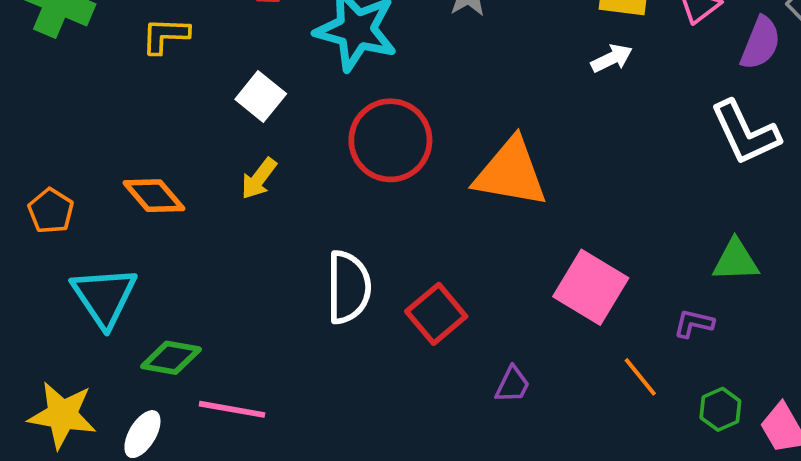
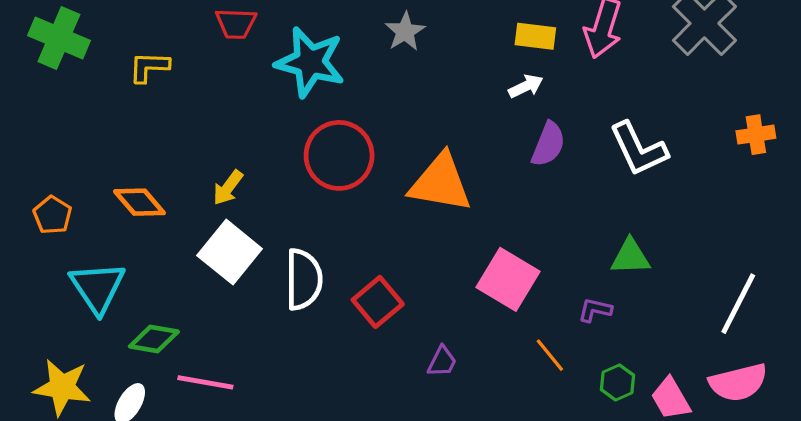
purple semicircle: (760, 43) -> (548, 144), moved
white square: (261, 96) -> (230, 252), moved, size x1.5

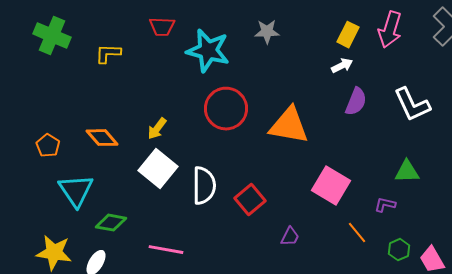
gray star: (405, 32) -> (267, 32), turned 30
yellow rectangle: (535, 36) -> (348, 35), turned -70
pink line: (205, 382) -> (166, 250), moved

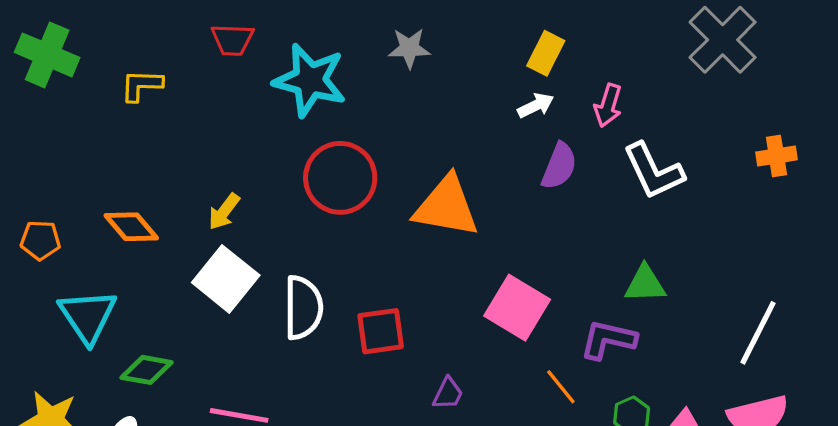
pink arrow: (390, 30) -> (608, 105), moved, size x0.7
orange pentagon: (48, 146) -> (40, 240), turned -30
red square: (250, 200) -> (381, 331), turned 32
purple L-shape: (385, 205) -> (608, 340), size x1.6

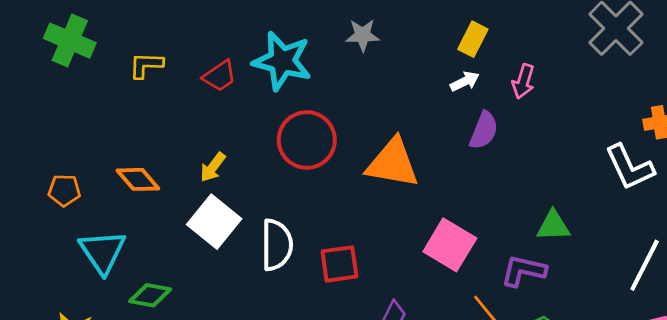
red trapezoid: (232, 40) -> (220, 76), moved, turned -36
white L-shape: (654, 171) -> (630, 167), moved

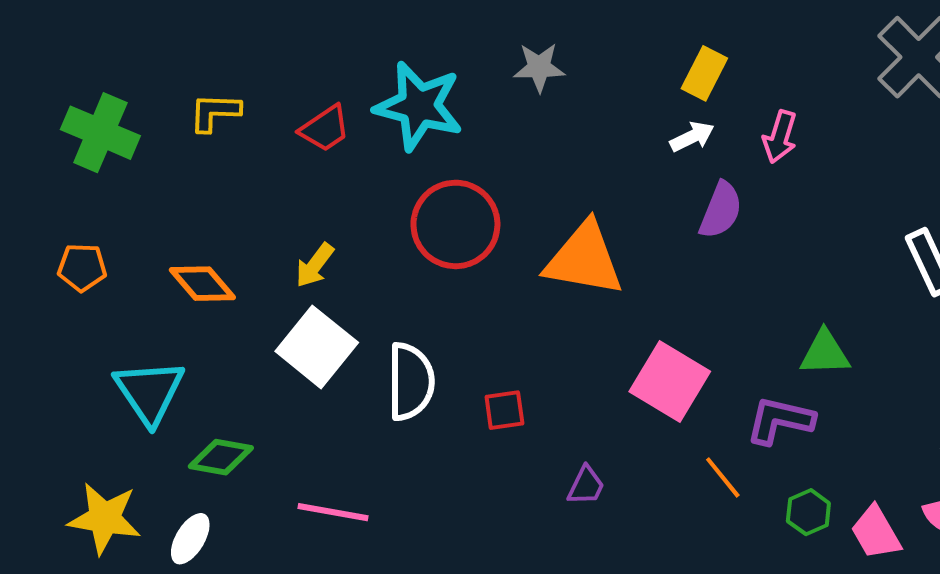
green cross: (70, 41) -> (100, 133), moved
orange pentagon: (64, 190) -> (82, 267), moved
red square: (339, 264) -> (504, 410), size x0.7

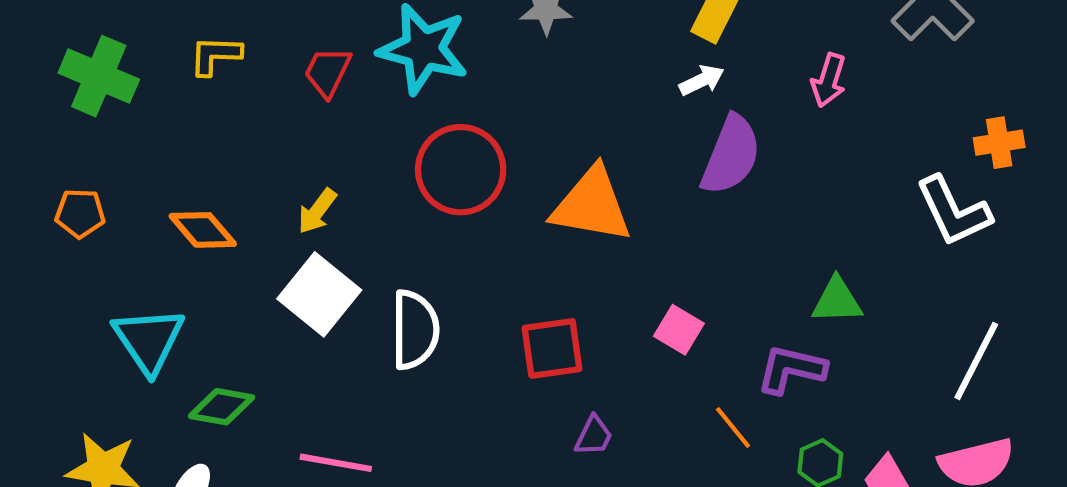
red trapezoid: (325, 129) -> (328, 72), turned 150
pink arrow: (780, 137) -> (829, 80), moved
purple semicircle: (721, 210) -> (731, 155), size x1.4
pink square: (670, 382) -> (679, 330), size x0.6
red square: (504, 410) -> (552, 348), moved, size x1.5

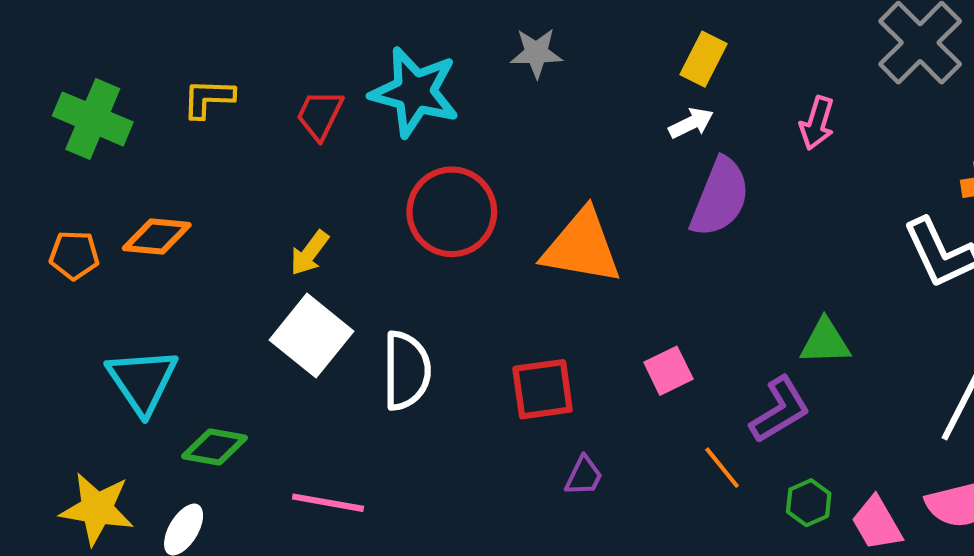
orange diamond: (203, 230) -> (157, 237), moved, turned -44
pink square: (679, 330) -> (668, 371), turned 33
purple L-shape: (791, 369) -> (780, 410), turned 136

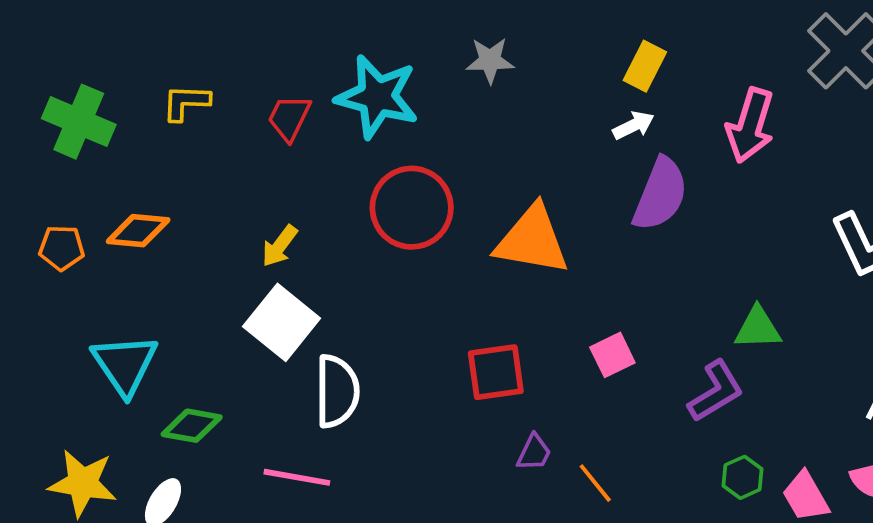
pink arrow: (817, 123) -> (750, 125), size x1.5
white semicircle: (406, 371) -> (337, 391), moved
orange line: (722, 468) -> (595, 483), moved

